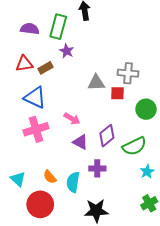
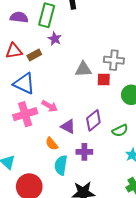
pink arrow: (72, 119) -> (50, 106), moved
green semicircle: (134, 146) -> (120, 131), size x0.7
orange semicircle: (50, 177) -> (52, 144), moved

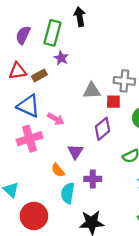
purple semicircle: (19, 17) -> (23, 35), turned -72
pink arrow: (50, 106) -> (56, 119), moved
purple diamond: (93, 120) -> (103, 129), moved
purple triangle: (68, 126) -> (75, 152), turned 35

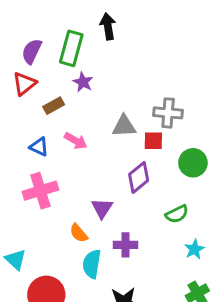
red triangle: (18, 71) -> (24, 84), moved, turned -30
blue triangle: (28, 106) -> (39, 147), size x0.6
pink arrow: (56, 119) -> (76, 141), moved

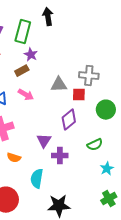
brown rectangle: (54, 106) -> (22, 71), moved
orange semicircle: (79, 233) -> (14, 158), moved, turned -32
purple cross: (126, 245) -> (60, 156), moved

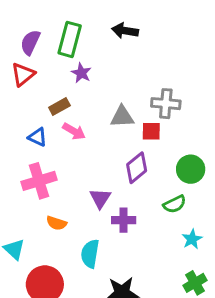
black arrow: (48, 17) -> (125, 31), moved, turned -72
brown rectangle: (22, 71) -> (59, 106), moved
green circle: (106, 110) -> (191, 169), moved

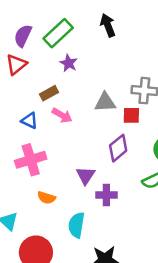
black arrow: (125, 31) -> (108, 25), turned 60
green rectangle: (70, 39) -> (58, 33), turned 32

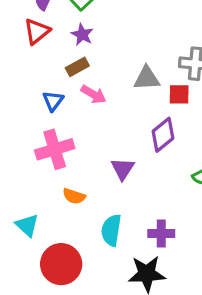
purple star: (69, 63) -> (82, 35), moved
blue triangle: (29, 121) -> (53, 101), turned 42
purple cross: (106, 195) -> (161, 233), moved

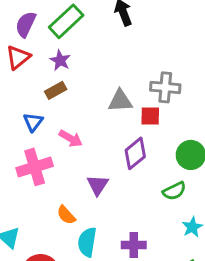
pink arrow: (93, 94) -> (71, 138), moved
orange semicircle: (74, 196) -> (66, 215), moved, turned 30

